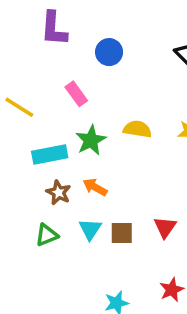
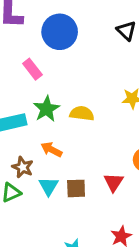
blue circle: (109, 52) -> (60, 32), size x1.5
yellow semicircle: (137, 129) -> (82, 113), moved
brown star: (59, 192) -> (23, 167), moved

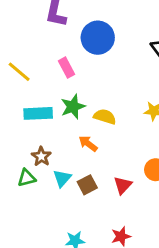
orange arrow: (51, 150) -> (88, 144), moved
brown square: (76, 188) -> (87, 185), turned -36

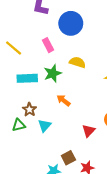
yellow semicircle: (105, 117) -> (77, 62), moved
brown square: (87, 185) -> (68, 158), moved

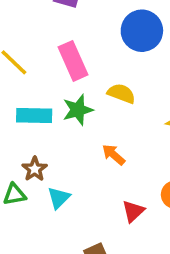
blue circle: (71, 23) -> (142, 31), moved
pink rectangle: (48, 45) -> (73, 61), size x1.5
orange arrow: (63, 100) -> (114, 155), moved

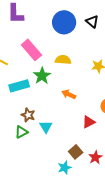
red triangle: (133, 211) -> (89, 122), turned 32

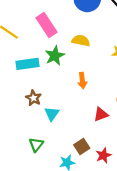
orange arrow: (69, 94) -> (82, 80), turned -128
green triangle: (21, 132) -> (36, 145), moved, turned -32

